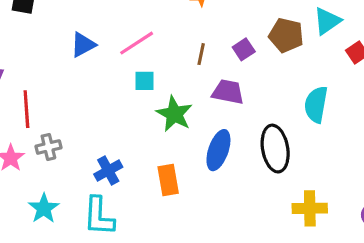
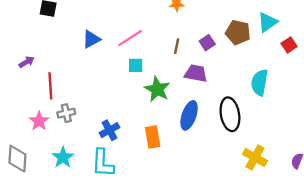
yellow cross: (310, 208) -> (255, 157), turned 30

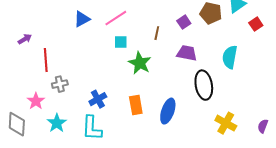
brown line: (177, 46) -> (157, 33), moved
purple trapezoid: (196, 73) -> (187, 53), moved
blue ellipse: (189, 115) -> (168, 111), moved
pink star: (39, 121) -> (36, 101), moved

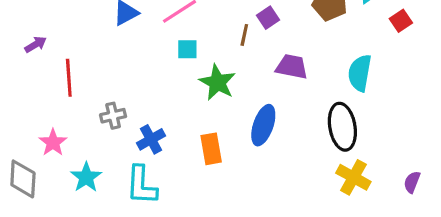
purple square: (184, 22) -> (268, 18), moved
gray cross: (60, 84) -> (113, 116), moved
black ellipse: (204, 85) -> (342, 127), moved
blue ellipse: (168, 111) -> (263, 125), moved

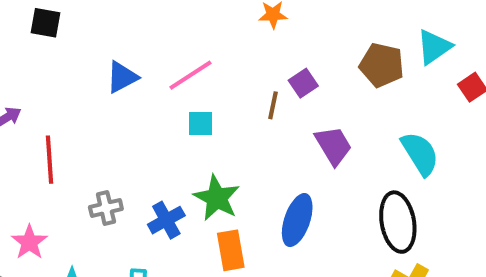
purple trapezoid: (292, 67) -> (333, 146), turned 48
cyan semicircle: (360, 73) -> (420, 154), turned 138
green star: (217, 82) -> (217, 198), moved
blue cross: (151, 139) -> (166, 220), moved

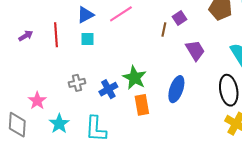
cyan square: (201, 123) -> (87, 39), moved
red line: (50, 160) -> (56, 35), moved

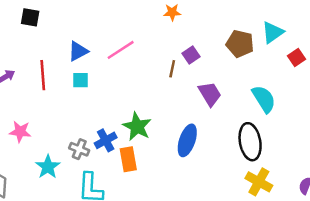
gray cross: (77, 83) -> (79, 149), moved, turned 35
pink star: (37, 101) -> (20, 132), moved, turned -30
orange rectangle: (142, 105) -> (128, 159), moved
cyan star: (59, 124) -> (48, 167), moved

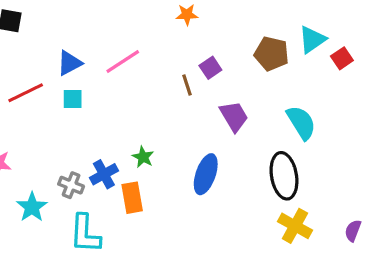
red square: (297, 58) -> (342, 58), moved
brown line: (172, 69) -> (187, 85), turned -30
red line: (43, 75) -> (26, 93), turned 68
green star: (137, 127) -> (143, 157), size x0.6

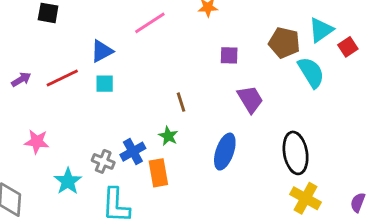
pink line: (123, 61) -> (150, 23), moved
purple square: (210, 68) -> (229, 55), turned 36
brown line: (187, 85) -> (181, 102), moved
cyan semicircle: (301, 123) -> (311, 72), moved

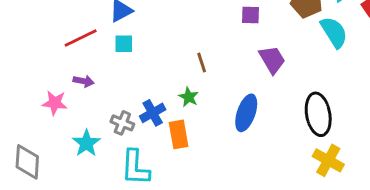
purple arrow: (21, 79) -> (84, 81), moved, turned 42

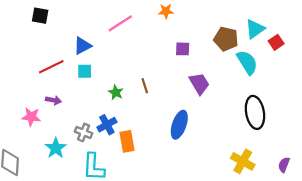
green star: (189, 97) -> (116, 92), moved
black ellipse: (318, 114) -> (255, 112), moved

